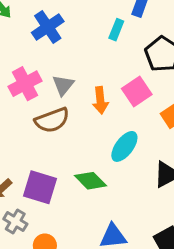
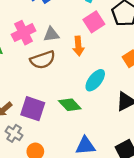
gray triangle: (63, 85) -> (51, 34), turned 42
pink square: (137, 91) -> (94, 22), moved

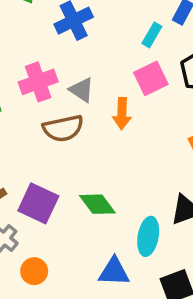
gray triangle: (51, 34) -> (82, 90), turned 35
cyan ellipse: (95, 80) -> (148, 236), moved, turned -35

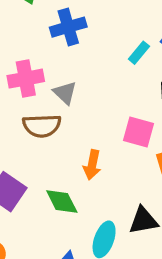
pink square: (151, 78) -> (138, 132), moved, turned 32
orange arrow: (122, 114) -> (92, 165), moved

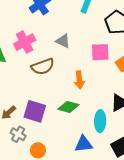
gray triangle: (65, 93) -> (63, 41), moved
green diamond: (62, 202) -> (68, 107), turned -30

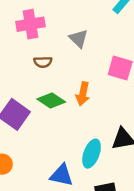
brown semicircle: (43, 67) -> (43, 62), size x0.6
green diamond: (68, 107) -> (51, 100), moved

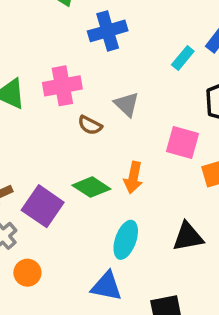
brown semicircle: (43, 62) -> (90, 125), moved, turned 30
cyan ellipse: (92, 154) -> (126, 240), moved

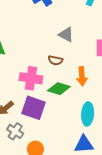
pink cross: (62, 86) -> (31, 78), moved, turned 35
brown semicircle: (90, 125) -> (55, 60), moved

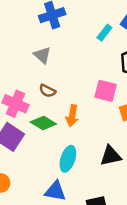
gray triangle: (66, 34) -> (42, 55), moved

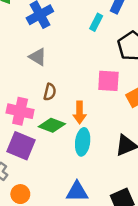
brown semicircle: (47, 91) -> (50, 92), turned -91
cyan ellipse: (68, 159) -> (83, 142), moved

